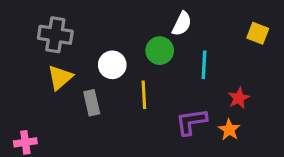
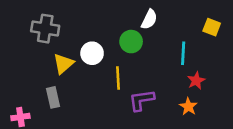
cyan line: (204, 65) -> (183, 53), moved
yellow triangle: (60, 77) -> (63, 64), moved
gray rectangle: (92, 103) -> (53, 97), moved
purple L-shape: (191, 122) -> (141, 100), moved

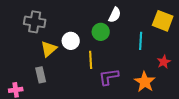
yellow square: (212, 27) -> (163, 21), size x1.5
red star: (196, 81) -> (164, 62), moved
orange star: (188, 107) -> (145, 82), size x1.5

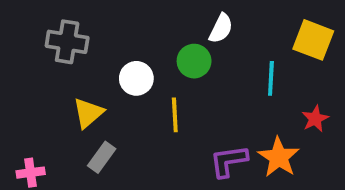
yellow triangle: (49, 49) -> (88, 113), moved
gray rectangle: (41, 75) -> (102, 157), moved, turned 49
purple L-shape: (109, 77) -> (229, 161), moved

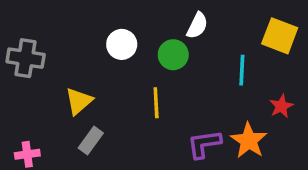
gray cross: (67, 42) -> (26, 58), moved
white circle: (136, 78) -> (122, 44), moved

